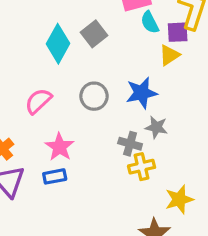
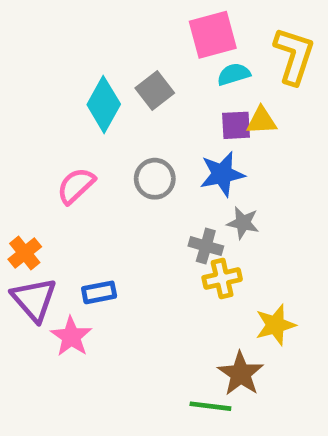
cyan semicircle: (150, 22) -> (234, 74), turned 100
purple square: (178, 32) -> (236, 125), moved
yellow triangle: (169, 55) -> (262, 121), turned 30
pink star: (60, 147) -> (71, 337), moved

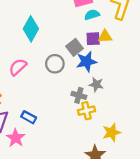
gray square: (155, 91) -> (75, 47), moved
blue rectangle: (99, 292) -> (29, 117), turned 40

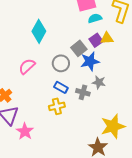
purple square: (93, 39) -> (96, 40), turned -32
yellow cross: (87, 111) -> (57, 106), moved
blue rectangle: (29, 117) -> (61, 87), moved
yellow star: (112, 132) -> (113, 126), size x1.4

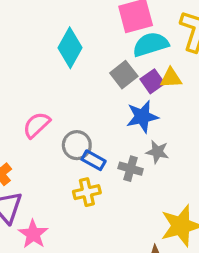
cyan semicircle: (95, 18) -> (151, 44), size x1.5
cyan diamond: (39, 31) -> (70, 48), moved
gray square: (79, 48) -> (124, 75), moved
gray circle: (61, 63) -> (77, 145), moved

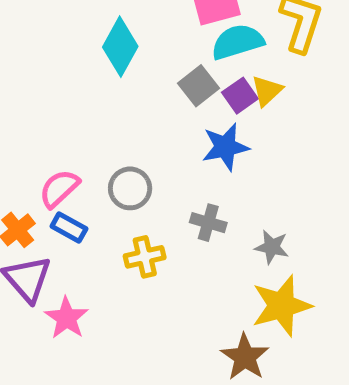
yellow triangle: (171, 78) -> (267, 91), turned -40
pink semicircle: (37, 125) -> (59, 188), moved
gray star: (157, 152) -> (272, 247), moved
blue rectangle: (94, 160) -> (69, 228), moved

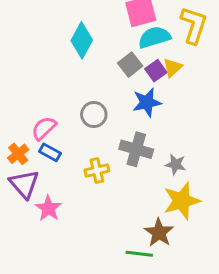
gray circle: (130, 188) -> (94, 114), moved
gray cross: (208, 223) -> (136, 149), size x1.5

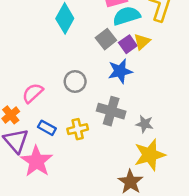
blue rectangle: (50, 152) -> (47, 128), moved
pink star: (48, 208) -> (36, 161), size x1.4

